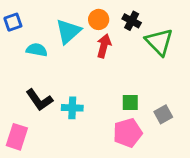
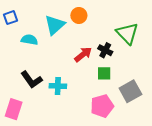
black cross: (132, 21) -> (105, 50), moved
red arrow: (104, 46) -> (83, 54), moved, turned 36
green square: (130, 103) -> (104, 73), moved
gray square: (163, 114) -> (130, 91), size x1.5

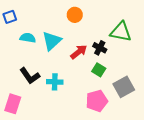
cyan triangle: (55, 25) -> (52, 41), moved
green triangle: (127, 33) -> (121, 32), turned -35
green square: (104, 73) -> (99, 70), turned 32

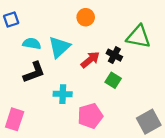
black L-shape: (30, 76) -> (34, 72), moved, turned -75
gray square: (124, 87) -> (149, 122), moved
pink pentagon: (97, 101) -> (90, 116), moved

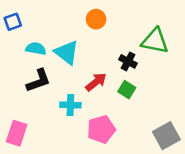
cyan triangle: (59, 47) -> (67, 52), turned -40
red arrow: (90, 60) -> (96, 82), moved

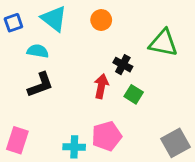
cyan triangle: (67, 52) -> (54, 19), moved
black cross: (128, 61) -> (123, 65), moved
red arrow: (96, 82) -> (101, 86), turned -40
cyan cross: (70, 105) -> (74, 147), moved

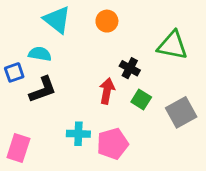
blue square: (13, 23) -> (14, 72), moved
gray square: (176, 143) -> (181, 112), moved
cyan cross: (74, 147) -> (78, 134), moved

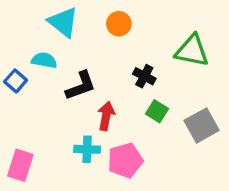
blue square: (14, 72) -> (16, 81), turned -30
black L-shape: (43, 90) -> (81, 86), moved
red arrow: (107, 91) -> (106, 116), moved

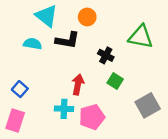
blue square: (16, 81) -> (20, 89), moved
black L-shape: (81, 86) -> (67, 40), moved, turned 30
gray square: (202, 125) -> (148, 105), moved

